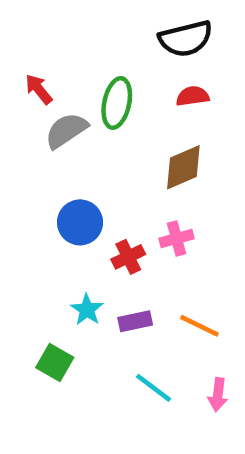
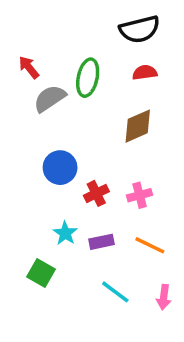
pink cross: (176, 238) -> (140, 195), moved

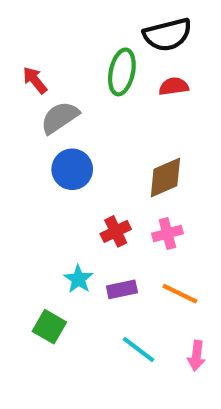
green ellipse: (88, 78) -> (122, 72), moved
brown diamond: (138, 126) -> (165, 178), moved
blue circle: (60, 168) -> (72, 169), moved

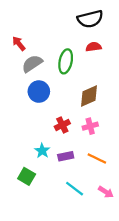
green ellipse: (122, 72) -> (66, 61), moved
pink arrow: (196, 356) -> (106, 192), turned -64

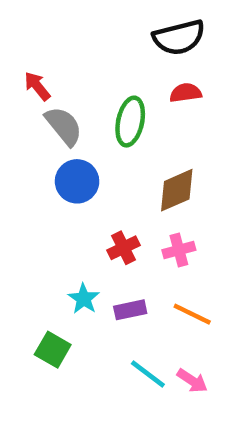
gray semicircle: (32, 64) -> (64, 126), turned 85
pink arrow: (106, 192) -> (192, 381), moved

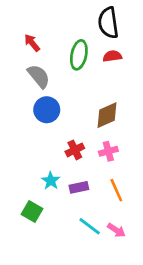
black semicircle: (179, 37) -> (108, 23), turned 96
red arrow: (37, 86) -> (32, 43), moved
green ellipse: (130, 122) -> (79, 55), moved
orange line: (192, 314) -> (116, 190), turned 40

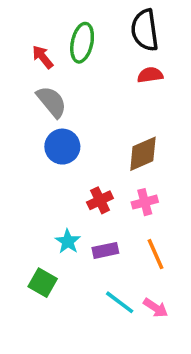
green ellipse: (79, 55) -> (82, 43), moved

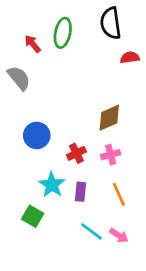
red semicircle: (150, 75) -> (130, 57), moved
gray semicircle: (52, 102) -> (19, 78), moved
blue circle: (62, 147) -> (37, 136), moved
cyan star: (68, 241) -> (52, 185), size x1.4
purple rectangle: (105, 250) -> (81, 192), turned -72

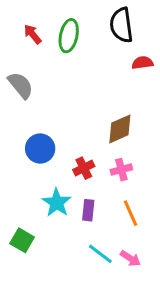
red arrow: (33, 44) -> (33, 34), moved
green square: (33, 216) -> (22, 240), moved

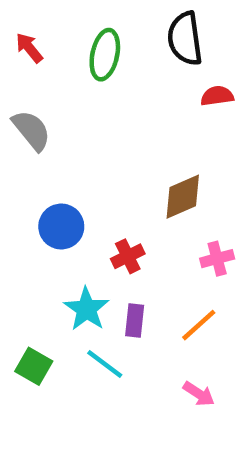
red arrow: (33, 34) -> (29, 48), moved
pink cross: (121, 170) -> (217, 259), moved
orange line: (130, 213) -> (199, 325), turned 72
cyan line: (100, 254) -> (105, 364), moved

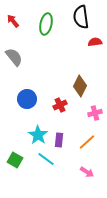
brown diamond: (183, 197) -> (80, 86), turned -40
red cross: (128, 256) -> (60, 105), moved

